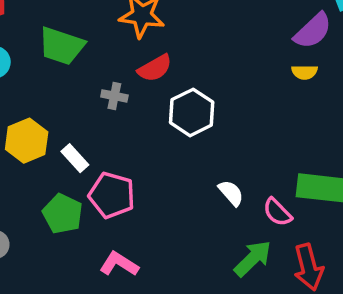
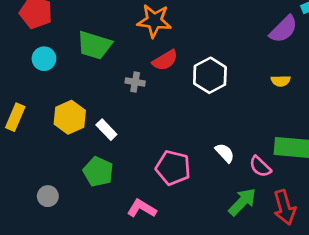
yellow semicircle: (305, 72) -> (281, 81), moved
white hexagon: (192, 112) -> (210, 75), moved
pink pentagon: (112, 195) -> (173, 168), moved

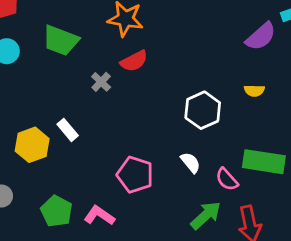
white hexagon: (210, 75) -> (203, 110), moved
gray cross: (135, 82) -> (101, 82), turned 30
yellow hexagon: (70, 117) -> (32, 145), moved
green pentagon: (98, 172) -> (57, 211), moved

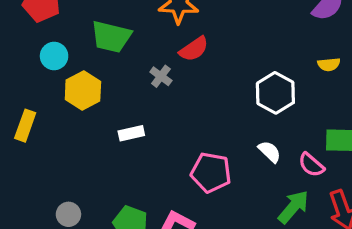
white rectangle: (68, 130) -> (131, 133), turned -55
yellow hexagon: (32, 145) -> (83, 90), moved

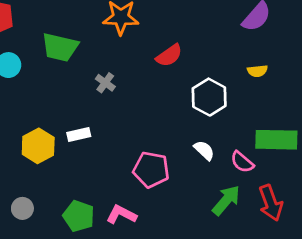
red semicircle: (194, 49) -> (169, 56), moved
yellow hexagon: (83, 90) -> (38, 146), moved

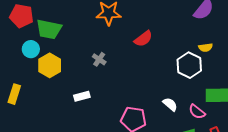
green trapezoid: (60, 47) -> (49, 29), moved
white hexagon: (209, 97) -> (189, 65), moved
yellow hexagon: (38, 146) -> (50, 65), moved

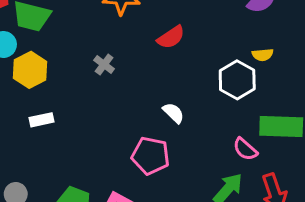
white rectangle: (82, 96) -> (42, 120), moved
white semicircle: (170, 104) -> (173, 113), moved

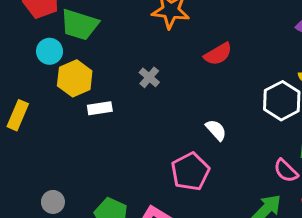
white rectangle: (42, 120) -> (100, 108), moved
pink pentagon: (150, 156) -> (190, 172), turned 30

